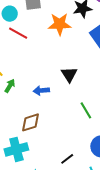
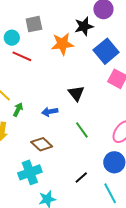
green line: (86, 110) -> (82, 130), moved
brown diamond: (31, 122) -> (42, 144), turned 65

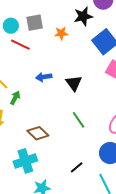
gray square: (34, 24) -> (35, 23), moved
orange star: (62, 44) -> (61, 33), size x0.6
blue arrow: (50, 112) -> (44, 77), moved

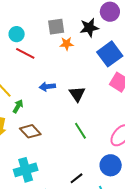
gray square: (35, 23) -> (56, 27), moved
brown diamond: (38, 133) -> (30, 131), moved

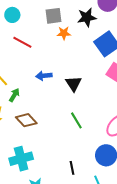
cyan circle: (17, 34) -> (12, 15), moved
black line: (77, 178) -> (72, 168), turned -64

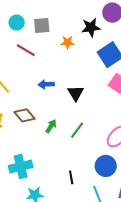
gray square: (53, 16) -> (42, 25), moved
green arrow: (14, 95) -> (51, 126), moved
brown diamond: (26, 120) -> (24, 115), moved
green line: (76, 120) -> (77, 130), turned 66

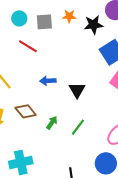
orange star: (67, 42) -> (69, 16), moved

